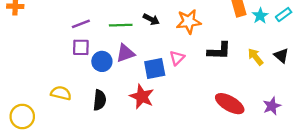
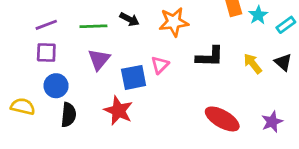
cyan rectangle: (284, 15) -> (286, 25), moved
purple triangle: (125, 53) -> (99, 59), turned -30
blue circle: (102, 61) -> (56, 86), moved

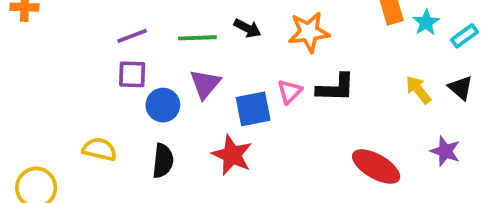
black L-shape: (210, 57) -> (336, 88), moved
blue circle: (56, 86) -> (163, 105), moved
purple star: (272, 122) -> (445, 151), moved, turned -30

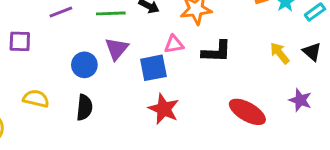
purple square: (132, 74) -> (20, 41), moved
pink triangle: (290, 92) -> (174, 44), moved, turned 36
red star: (232, 155) -> (164, 109), moved

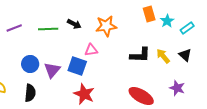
purple triangle: (117, 49) -> (52, 70), moved
black L-shape: (217, 52) -> (140, 55), moved
blue square: (153, 68) -> (77, 66), turned 30

